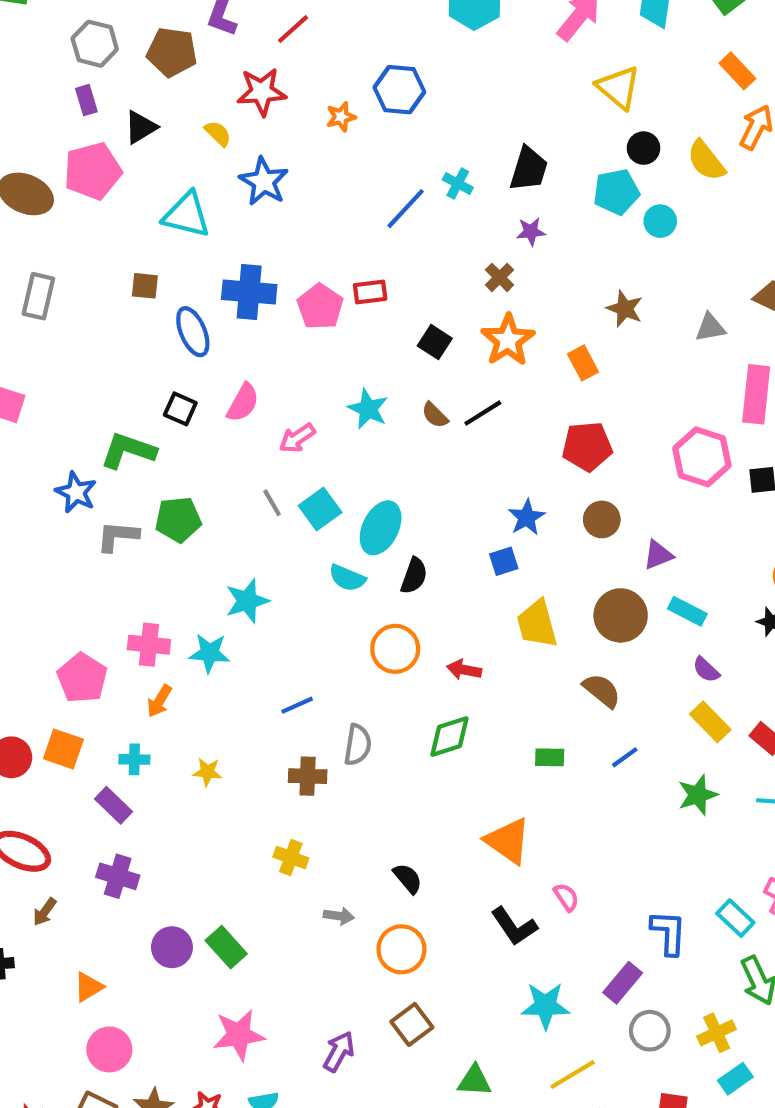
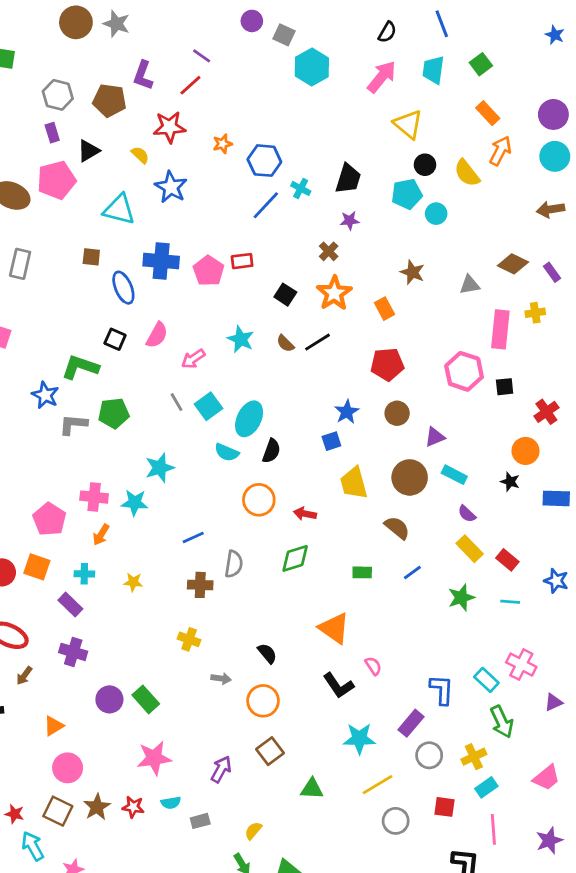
blue hexagon: (399, 90) -> (264, 161), moved

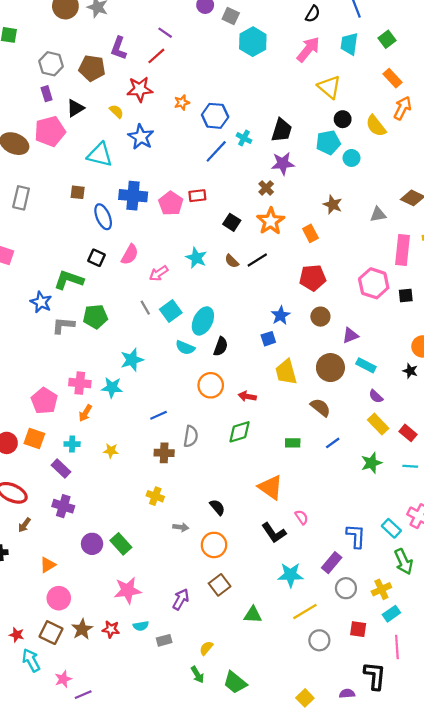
purple star: (350, 221) -> (283, 164), size x1.5

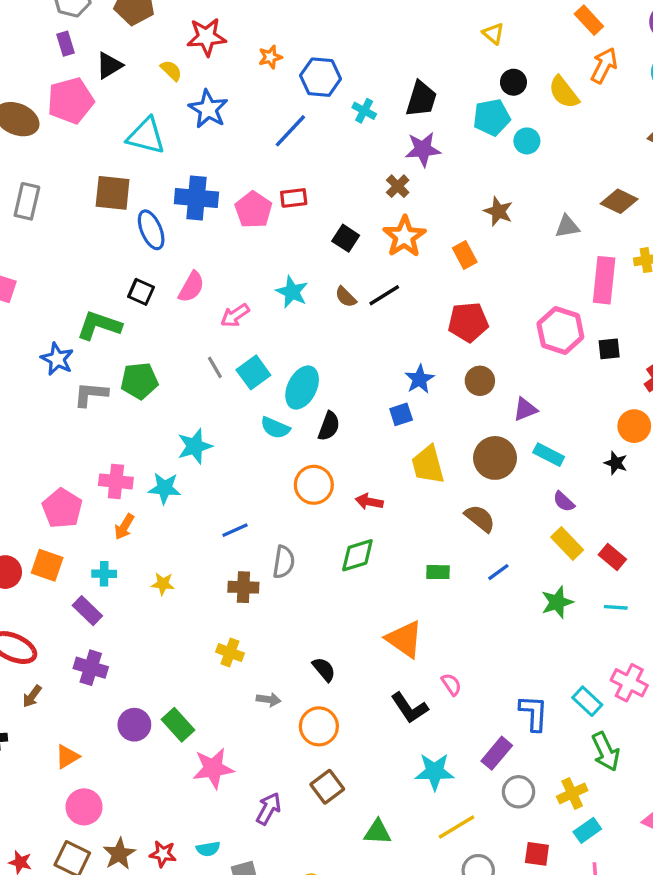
yellow triangle: (329, 87) -> (493, 34), size x0.6
blue line: (216, 151) -> (290, 131), moved
brown square: (78, 192) -> (113, 193), size x1.6
pink star: (128, 590) -> (213, 768), moved

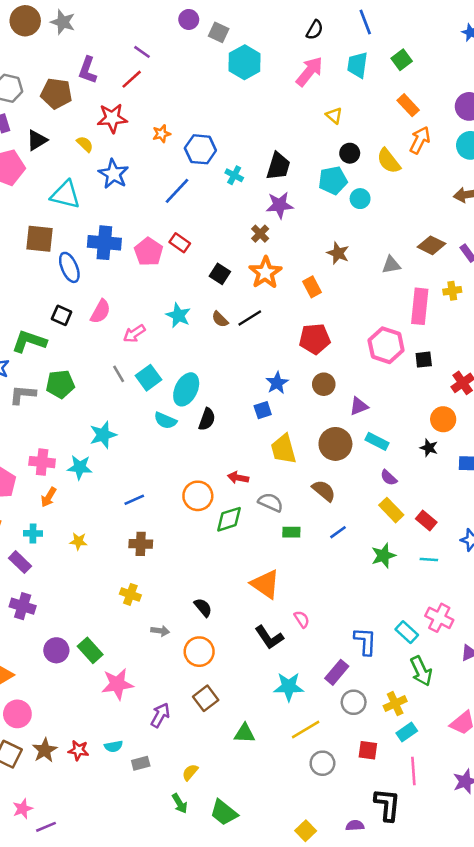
red rectangle: (294, 198) -> (180, 243), turned 42
orange circle: (314, 485) -> (198, 496), moved
gray semicircle: (284, 562) -> (271, 502), moved, turned -75

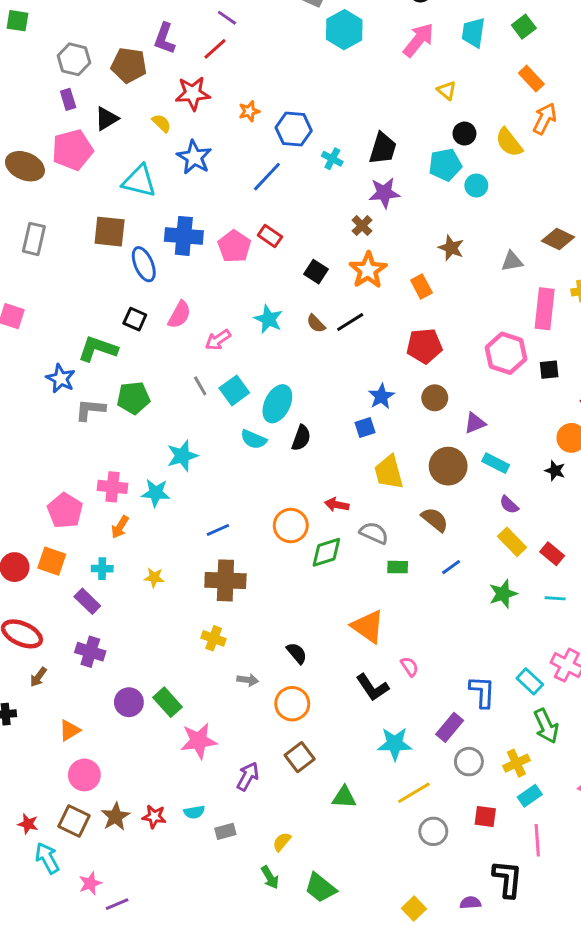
brown cross: (141, 544) -> (225, 580), size x1.5

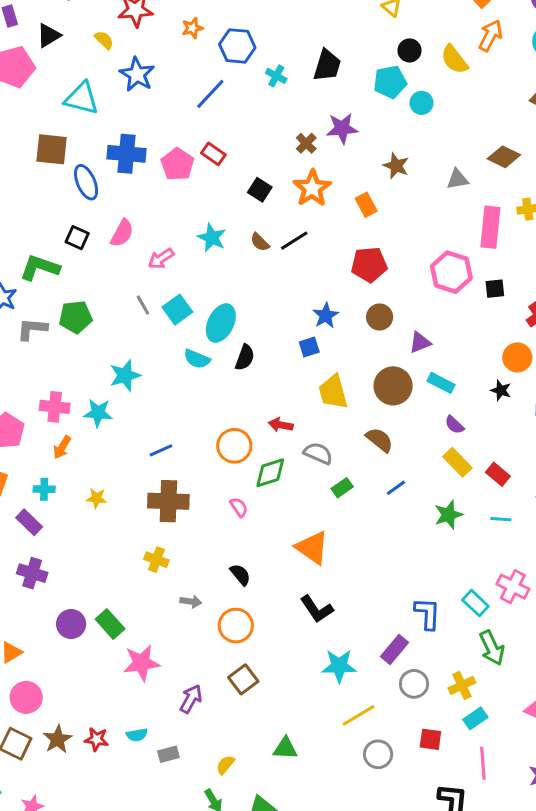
purple star: (384, 193) -> (342, 128), moved
green rectangle: (398, 567) -> (342, 488), turned -36
pink semicircle: (410, 667) -> (239, 507), moved
green triangle: (344, 797) -> (285, 748), moved

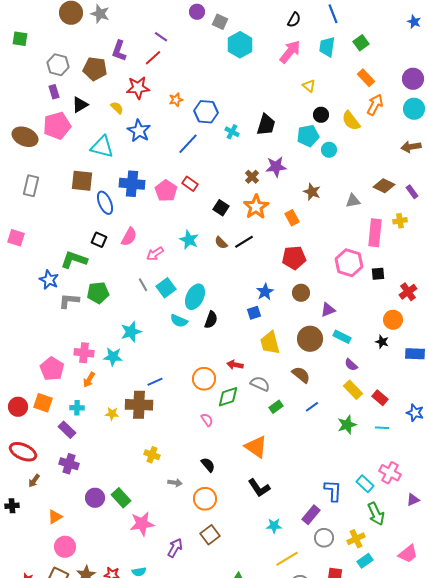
brown cross: (168, 501) -> (139, 405), moved
cyan star: (339, 666) -> (274, 526), size x0.7

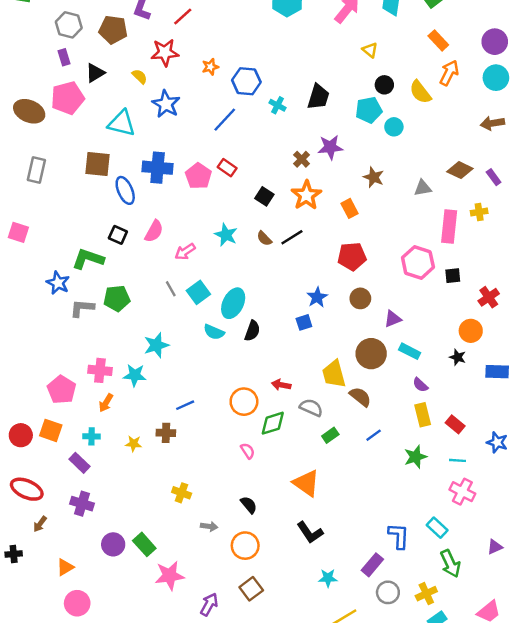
yellow trapezoid: (270, 343) -> (334, 374), moved
yellow rectangle: (353, 390) -> (423, 415), turned 30
brown cross: (139, 405) -> (166, 433), size x0.6
pink cross: (390, 473) -> (462, 492), moved

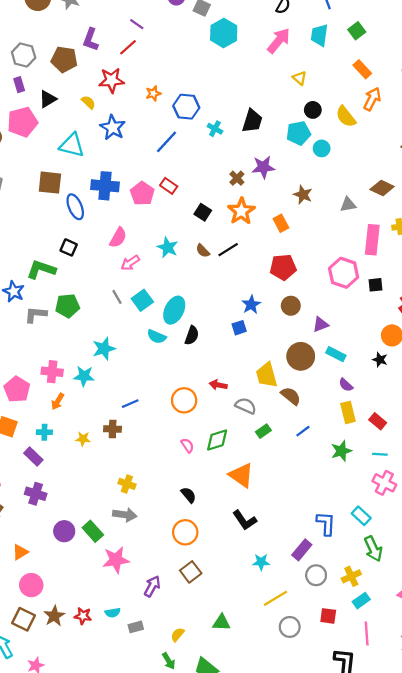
pink semicircle: (154, 231) -> (118, 238), moved
green diamond: (273, 423) -> (217, 440), moved
gray arrow: (209, 526) -> (125, 515), moved, size x1.5

